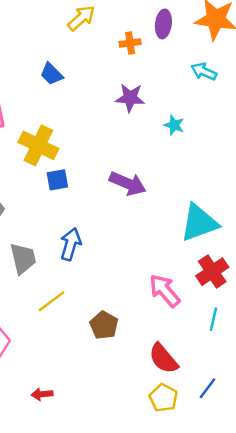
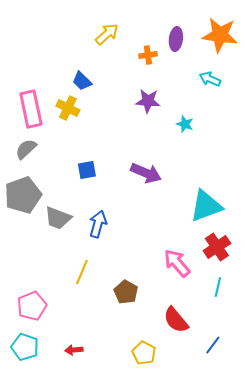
yellow cross: (38, 145) -> (68, 108), moved, size x0.7
gray trapezoid: (23, 258) -> (58, 218), moved, turned 124
yellow line: (52, 301) -> (82, 272), turned -30
yellow pentagon: (163, 398) -> (144, 353), moved

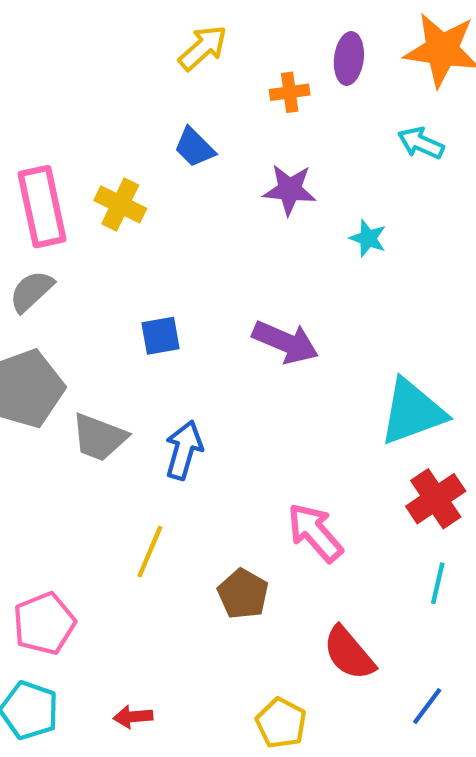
blue trapezoid: (82, 81) -> (194, 147), moved
pink arrow: (177, 263) -> (315, 533), moved

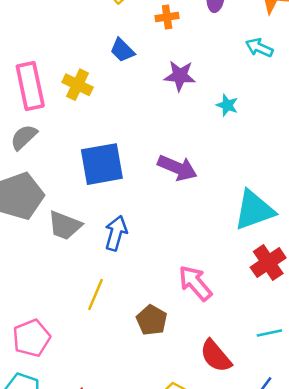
orange cross: (290, 92) -> (167, 17), moved
blue square: (161, 336) -> (102, 164), size x1.8
cyan line: (438, 583) -> (269, 333), moved, turned 65

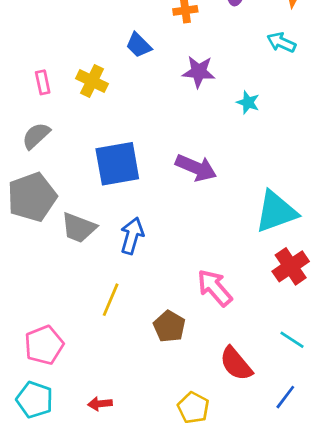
pink rectangle: (30, 86) -> (43, 82), size x0.5
cyan line: (269, 333) -> (292, 340), turned 45

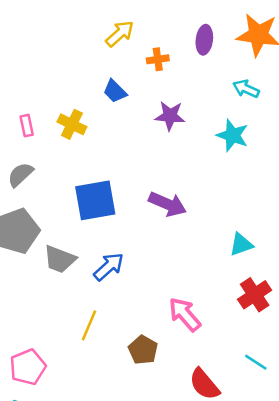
cyan star: (248, 102) -> (233, 135), moved, size x1.5
cyan triangle: (276, 212) -> (241, 244), size x0.6
blue arrow: (132, 236) -> (109, 267), turned 32

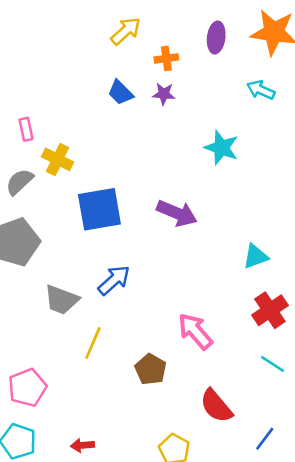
purple star: (170, 116) -> (164, 94), moved, size x0.7
yellow cross: (72, 124) -> (58, 159), moved
cyan star: (233, 135) -> (221, 148), moved
gray trapezoid: (60, 259) -> (61, 300), moved
cyan line: (256, 362) -> (273, 364), moved

